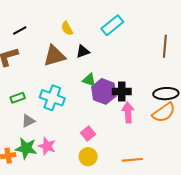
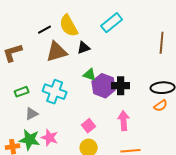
yellow semicircle: (67, 28) -> (69, 26), size x1.6
black line: (20, 30) -> (45, 30), moved
pink arrow: (128, 113) -> (124, 121), moved
orange semicircle: (164, 113) -> (161, 106), size x0.6

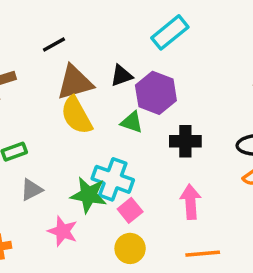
yellow semicircle: (69, 26) -> (76, 115), moved
purple hexagon: (104, 86) -> (156, 93), moved
cyan cross: (55, 92) -> (113, 179), moved
green star: (30, 140) -> (89, 195), moved

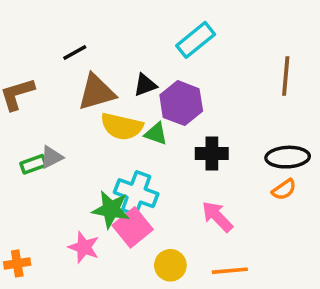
yellow semicircle: (76, 115) -> (122, 126), moved, turned -48
gray triangle: (32, 190) -> (51, 157), moved
pink arrow: (191, 202) -> (217, 217), turned -40
pink square: (130, 210) -> (133, 227), moved, size x1.5
yellow circle: (130, 248) -> (170, 265), moved

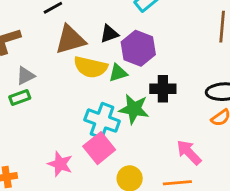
green triangle: (156, 134) -> (118, 73), turned -36
gray triangle: (51, 157) -> (25, 76), moved
green star: (111, 209) -> (134, 109), moved
pink arrow: (217, 217) -> (189, 152), moved

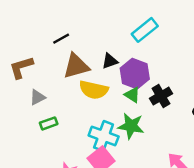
green triangle: (118, 73) -> (132, 95), moved, turned 49
black cross: (163, 89) -> (161, 96), moved, turned -30
green rectangle: (20, 97) -> (49, 123), moved

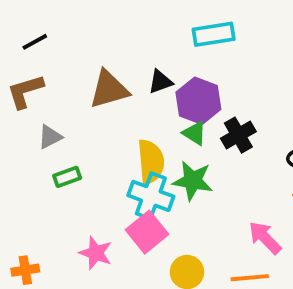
cyan rectangle: (145, 30) -> (214, 34), turned 30
black line: (61, 39) -> (35, 42), moved
yellow semicircle: (94, 90) -> (151, 162), moved, turned -108

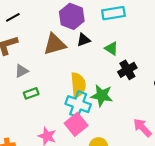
purple hexagon: (198, 101) -> (72, 16), moved
green triangle: (195, 133) -> (111, 48), moved

